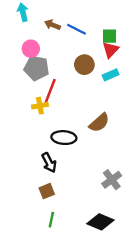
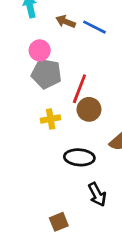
brown circle: (84, 65) -> (89, 109), moved
red line: (50, 91) -> (79, 89), moved
black arrow: (49, 163) -> (97, 194), moved

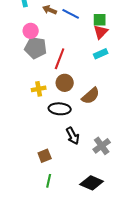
brown circle: (89, 109) -> (65, 83), moved
yellow cross: (51, 119) -> (39, 89), moved

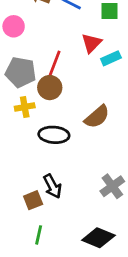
red triangle: (101, 32) -> (91, 43), moved
gray pentagon: (36, 48) -> (21, 72), moved
brown circle: (65, 83) -> (50, 88), moved
black arrow: (73, 136) -> (53, 186), moved

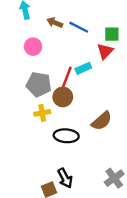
red triangle: (91, 43) -> (105, 51), moved
cyan rectangle: (111, 58) -> (83, 68), moved

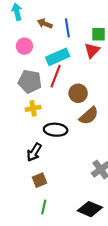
blue line: (79, 27) -> (67, 28), turned 54
cyan rectangle: (83, 68) -> (58, 57), moved, size x1.5
brown circle: (63, 97) -> (78, 93), moved
black arrow: (65, 178) -> (34, 152), moved, turned 60

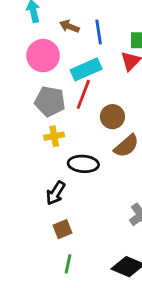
pink circle: (24, 46) -> (43, 56), size x1.5

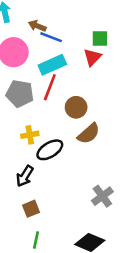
blue line: (99, 32) -> (51, 37), moved, turned -60
yellow cross: (54, 136) -> (30, 135), moved
black ellipse: (83, 164) -> (50, 150), turned -36

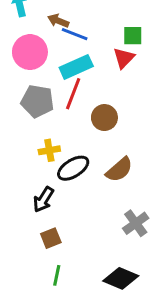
brown semicircle: (89, 134) -> (119, 170), moved

